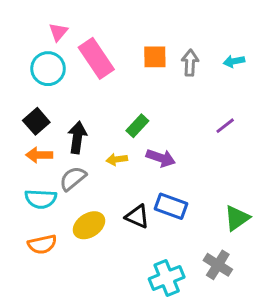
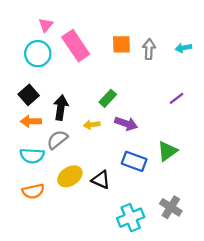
black triangle: (137, 216) -> (101, 180), moved
green triangle: (237, 218) -> (167, 151), moved

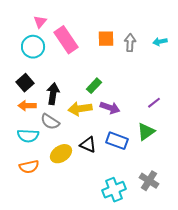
purple line: (177, 98) -> (154, 103), moved
yellow arrow: (92, 125) -> (80, 109), size x1.6
gray semicircle: (57, 140) -> (50, 122), turned -108
black triangle: (101, 180) -> (88, 145), moved

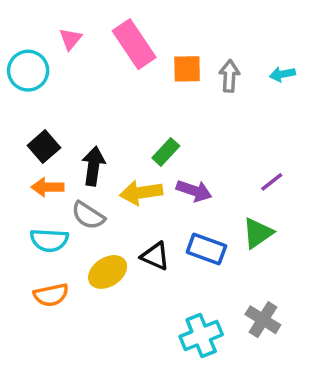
pink rectangle: (66, 40) -> (134, 44), moved
cyan circle: (33, 47) -> (28, 71), moved

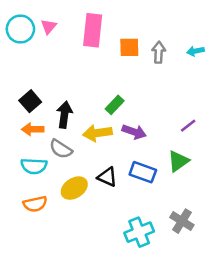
pink rectangle: (134, 44) -> (93, 30), turned 40
cyan circle: (28, 71) -> (20, 29), moved

